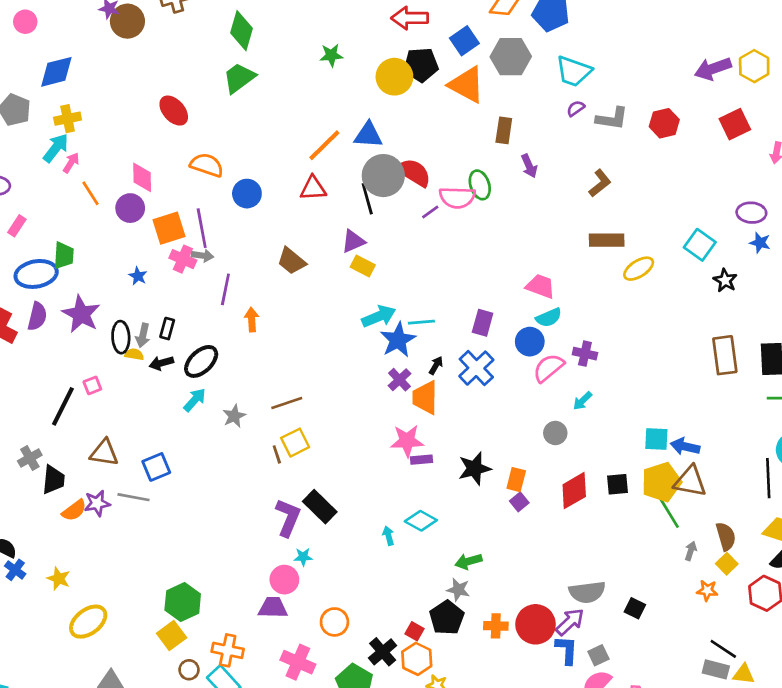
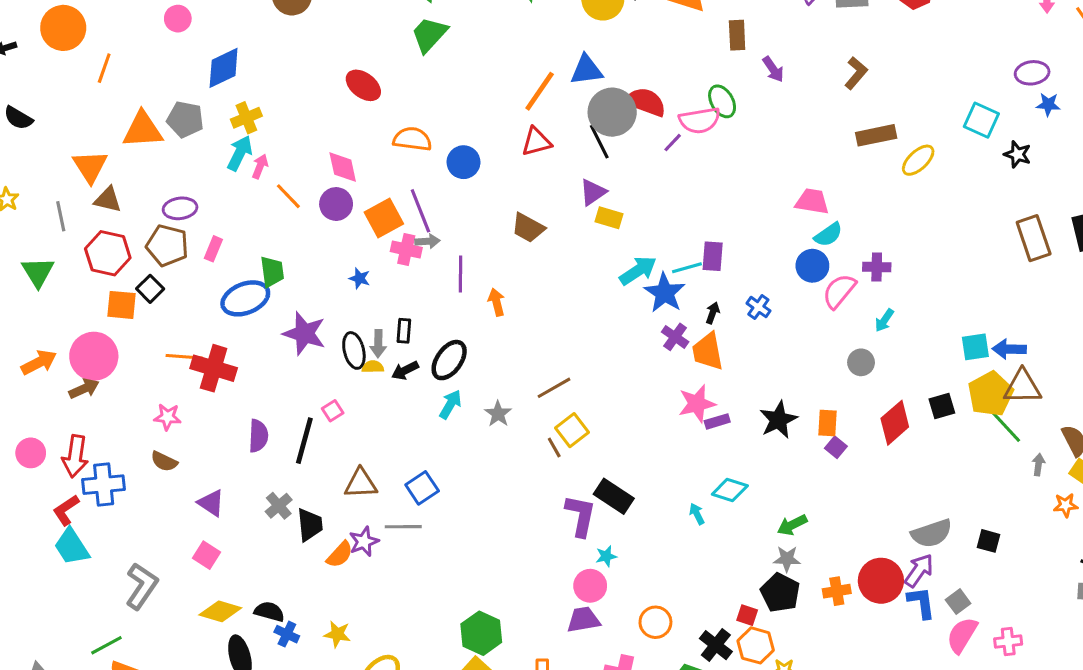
purple semicircle: (37, 316) -> (258, 436), moved
purple rectangle: (483, 323) -> (713, 256), moved
blue cross: (476, 368) -> (758, 307), size x0.6

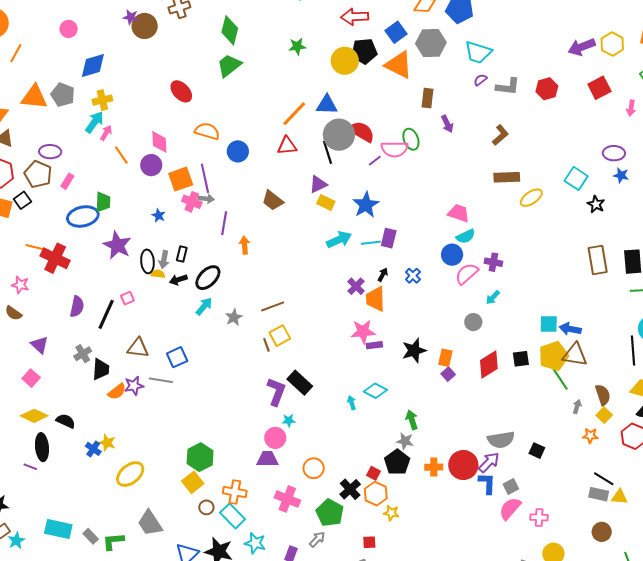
blue star: (665, 293) -> (366, 205), moved
green arrow: (792, 525) -> (412, 420), turned 90
blue cross: (287, 634) -> (93, 449), moved

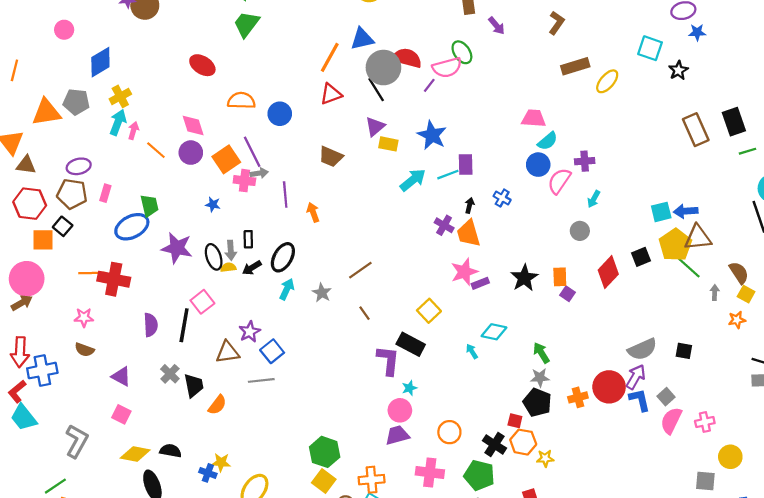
black star: (596, 204) -> (678, 70), turned 30
pink square: (127, 298) -> (202, 302), size x1.5
yellow square: (280, 336) -> (429, 311), moved
purple star: (134, 386) -> (250, 332), moved

